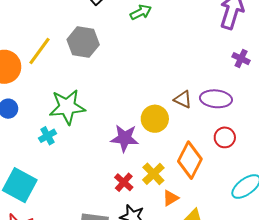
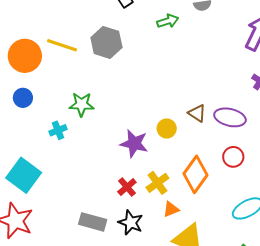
yellow line: (39, 51) -> (62, 45), turned 64
green star: (67, 107) -> (82, 104), size x0.7
yellow circle: (155, 119) -> (167, 128), size x0.7

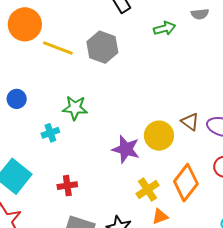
orange circle: (25, 56) -> (25, 24), moved
yellow circle: (167, 128) -> (159, 136), size x1.5
red cross: (127, 187) -> (67, 186), moved, turned 30

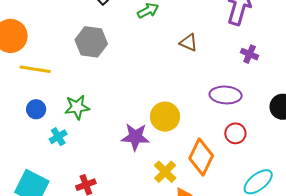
yellow line: (58, 48) -> (35, 69), moved
blue circle: (17, 99) -> (36, 109), moved
brown triangle: (190, 122) -> (189, 43), moved

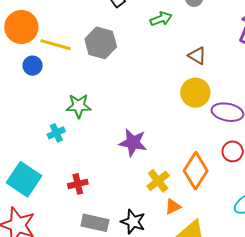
yellow line: (35, 69) -> (56, 45), moved
blue circle: (36, 109) -> (33, 66), moved
yellow circle: (165, 117) -> (195, 93), moved

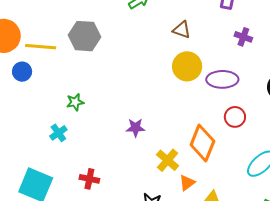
green star: (79, 106) -> (75, 102), size x0.7
purple star: (133, 143) -> (135, 128), size x0.7
red cross: (78, 184) -> (89, 179), turned 36

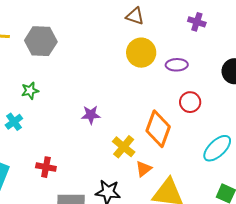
gray hexagon: (85, 36) -> (41, 41), moved
purple ellipse: (222, 79) -> (177, 65), size x0.7

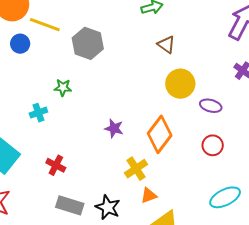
brown triangle: (135, 16) -> (166, 44), moved
orange diamond: (158, 129) -> (160, 134), moved

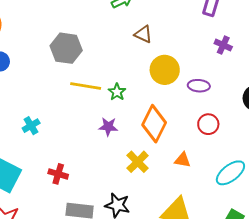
yellow line: (45, 25) -> (86, 86), moved
green star: (63, 88) -> (117, 92), moved, turned -30
orange triangle: (149, 195) -> (183, 160), moved, turned 42

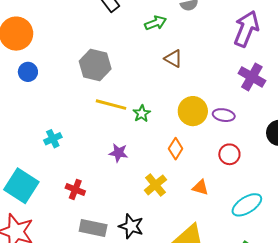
purple cross: (223, 45) -> (252, 77), size x1.5
yellow circle: (165, 70) -> (193, 111), moved
orange diamond: (154, 124) -> (176, 149), size x0.6
purple star: (108, 127) -> (118, 153), moved

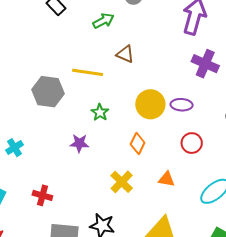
gray hexagon: (95, 65) -> (48, 92), moved
yellow line: (111, 105) -> (88, 72), moved
purple star: (118, 153) -> (79, 143), moved

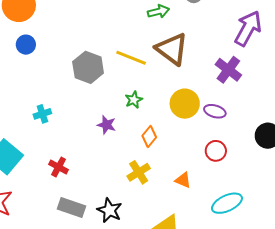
brown triangle: (125, 54) -> (172, 49), size x1.8
purple cross: (205, 64) -> (228, 70), moved
orange diamond: (138, 143) -> (149, 137), moved

